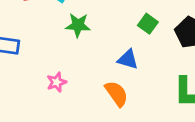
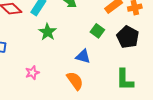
green star: (78, 25) -> (48, 32), turned 30

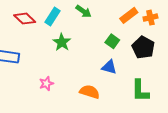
blue triangle: (83, 56) -> (109, 67), moved
orange semicircle: (75, 81) -> (90, 92), turned -36

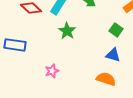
orange semicircle: (90, 92) -> (106, 79), moved

